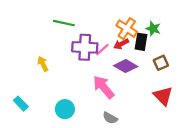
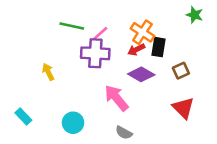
green star: (153, 29) -> (195, 15), moved
pink line: (102, 50) -> (100, 33), moved

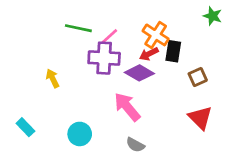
purple diamond: (141, 74) -> (139, 73), moved

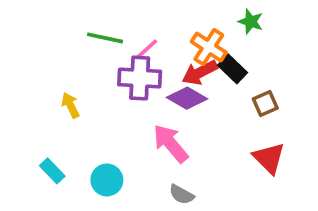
green star: (213, 16) -> (251, 22), moved
black rectangle: (173, 51) -> (232, 69), turned -55
red arrow: (149, 54) -> (200, 73), size x1.4
cyan rectangle: (25, 127) -> (52, 171), moved

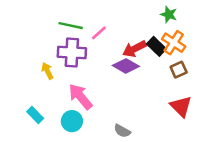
orange cross: (209, 47) -> (174, 43), moved
purple cross: (140, 78) -> (72, 52), moved
pink arrow: (171, 144) -> (80, 97), moved

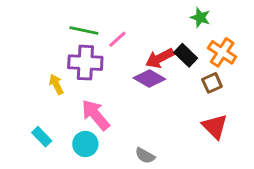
orange cross: (174, 43) -> (222, 52), moved

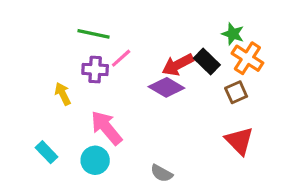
green star: (200, 17) -> (233, 34), moved
pink line: (117, 39) -> (121, 58), moved
purple cross: (85, 63) -> (95, 70), size x0.7

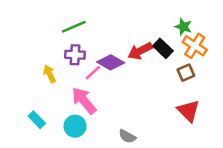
green line: (93, 34) -> (74, 27), turned -35
pink line: (121, 58) -> (93, 73), moved
purple diamond: (166, 87) -> (111, 62), moved

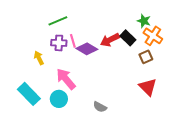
pink line: (93, 73) -> (73, 41), moved, turned -64
cyan rectangle: (37, 120) -> (29, 94), size x1.6

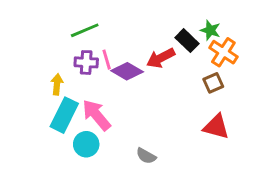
black rectangle: (128, 38) -> (187, 41), moved
yellow arrow: (39, 58) -> (57, 84), turned 32
red triangle: (148, 87) -> (216, 127), turned -30
cyan rectangle: (29, 94) -> (64, 115), moved, turned 70

